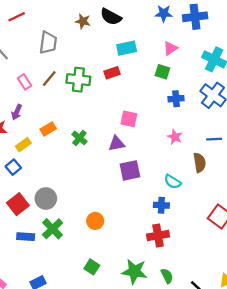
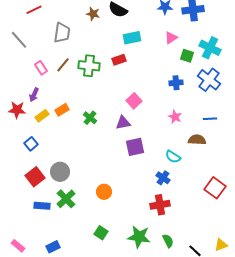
green square: (162, 72) -> (187, 56), moved
pink square: (129, 119) -> (134, 101), turned 35
yellow rectangle: (23, 145) -> (42, 116), moved
brown semicircle: (200, 163) -> (197, 140), turned -78
blue cross: (161, 205) -> (163, 178), turned 32

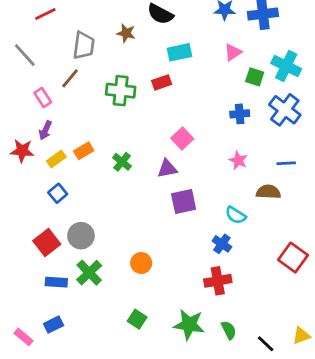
brown star: (93, 14) -> (126, 33), moved
brown line: (63, 65) -> (70, 78), moved
pink rectangle: (41, 68) -> (43, 97), moved
blue square: (31, 144) -> (58, 193), moved
blue rectangle: (53, 247) -> (54, 325), moved

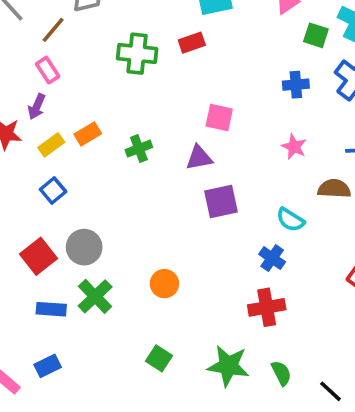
brown line: (70, 78) -> (53, 30), moved
pink rectangle: (43, 97) -> (48, 70), moved
pink square: (182, 139) -> (219, 118), turned -35
green cross: (122, 162) -> (139, 149), turned 30

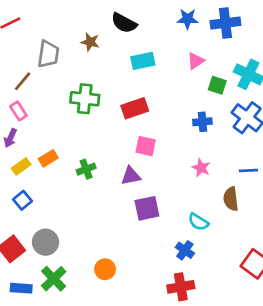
red rectangle: (192, 43) -> (135, 108), moved, size x1.4
brown semicircle: (334, 189) -> (231, 199), turned -100

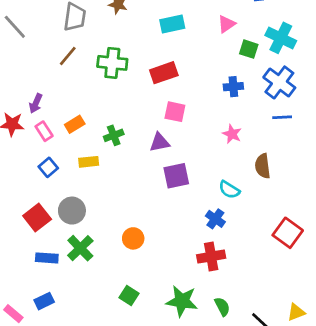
brown line: (23, 81) -> (68, 56), moved
pink rectangle: (18, 111) -> (44, 131), moved
yellow rectangle: (21, 166) -> (89, 162), moved, turned 30
blue line: (248, 170) -> (282, 117), moved

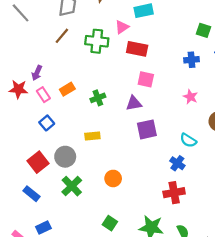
pink triangle: (226, 24) -> (122, 27), moved
red rectangle: (164, 73) -> (137, 49), turned 30
yellow rectangle: (89, 162) -> (92, 136), moved
blue rectangle: (47, 258) -> (31, 194), moved, turned 35

